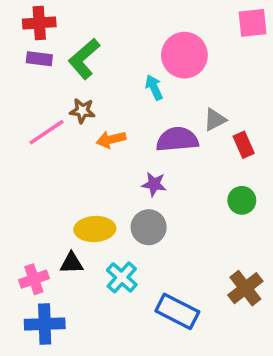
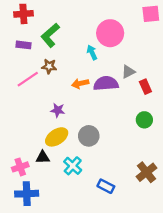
purple rectangle: (39, 59) -> (23, 45), moved
orange arrow: (111, 139) -> (80, 83), moved
purple star: (154, 184) -> (58, 110), moved
yellow ellipse: (95, 229) -> (57, 137), turned -30
blue rectangle: (177, 311) -> (106, 186), size x0.7

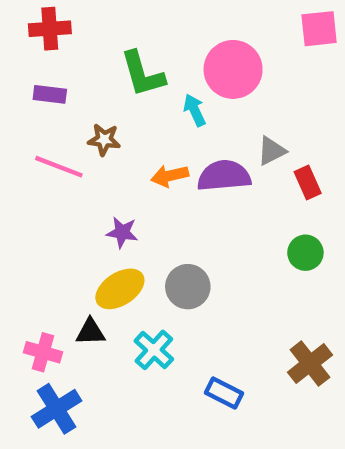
green L-shape: (50, 35) -> (143, 74), moved, turned -65
pink line: (28, 79) -> (59, 167), turned 55
pink cross: (20, 167) -> (43, 352), turned 35
blue cross: (27, 194) -> (57, 409), turned -30

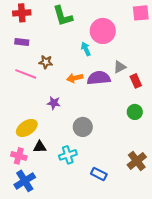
green L-shape: (143, 74) -> (63, 16), moved
yellow ellipse: (120, 289) -> (27, 128), moved
cyan cross: (154, 350) -> (68, 155), turned 30

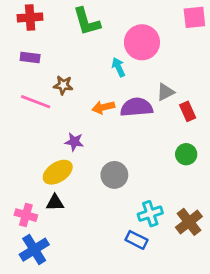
yellow ellipse: (27, 128) -> (58, 172), moved
cyan cross: (68, 155) -> (150, 214), moved

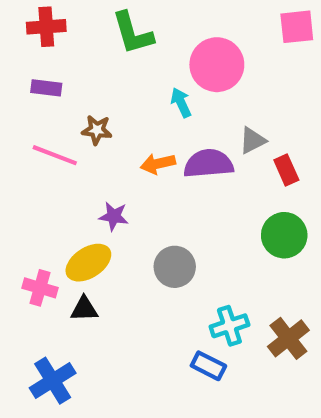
green circle: (186, 154) -> (284, 235), size x1.4
pink cross: (26, 215) -> (40, 288), moved

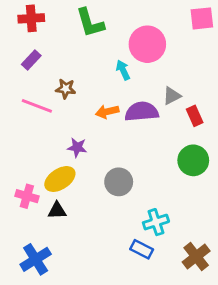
purple rectangle: (46, 88) -> (31, 60), turned -54
brown cross: (288, 338) -> (196, 256), moved

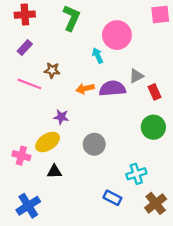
green L-shape: (90, 23) -> (71, 18), turned -140
black triangle: (57, 211) -> (54, 172), moved
cyan cross: (156, 222) -> (136, 174), moved

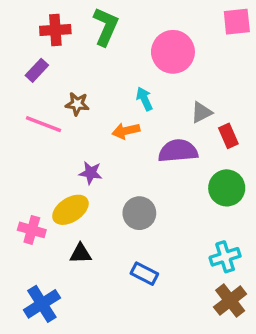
red cross: (25, 15) -> (55, 30), moved
cyan arrow: (98, 56) -> (144, 99), moved
purple semicircle: (112, 88) -> (178, 151), moved
cyan cross: (136, 174) -> (225, 257), moved
blue rectangle: (112, 198) -> (144, 274), moved

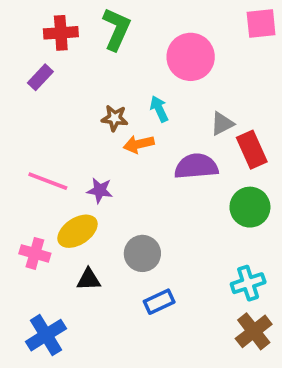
brown star: (77, 104) -> (115, 118), moved
pink line: (44, 124) -> (48, 181), moved
red rectangle: (228, 136) -> (252, 150), size x1.4
gray circle: (139, 213) -> (142, 253), moved
blue rectangle: (144, 274) -> (159, 302), turned -52

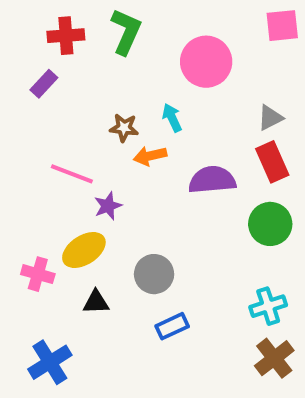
gray triangle: (222, 124) -> (270, 118), moved
pink line: (48, 181) -> (72, 174), moved
purple star: (100, 190) -> (108, 206), turned -30

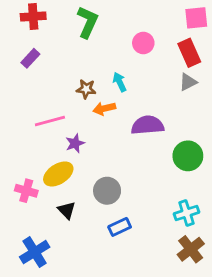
red cross: (66, 36) -> (33, 17), moved
pink circle: (206, 62) -> (143, 43), size x0.6
red rectangle: (272, 162) -> (189, 53), moved
pink line: (72, 174) -> (50, 121), turned -36
black triangle: (96, 302) -> (67, 210), turned 48

